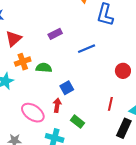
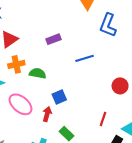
pink ellipse: (33, 113) -> (20, 104), moved

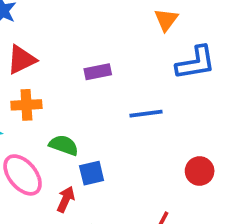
blue L-shape: (108, 25) -> (196, 63), turned -130
green semicircle: (38, 73) -> (64, 145), moved

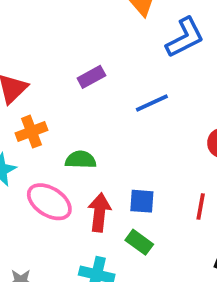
blue square: (92, 173) -> (142, 201), moved, turned 35
red arrow: (66, 199) -> (99, 212), size x1.4

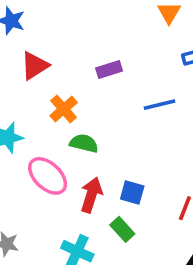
orange cross: (31, 132) -> (64, 109), moved, turned -32

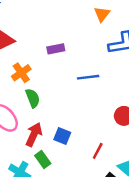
green semicircle: (84, 143) -> (33, 98), turned 48
green rectangle: (122, 229) -> (43, 159), moved

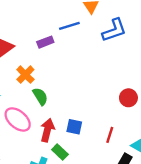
purple rectangle: (56, 49) -> (45, 42), moved
blue line: (88, 77) -> (69, 26), moved

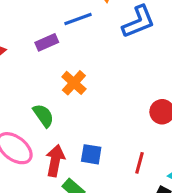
orange cross: (25, 75) -> (74, 83), moved

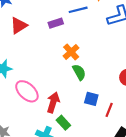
green semicircle: (43, 116) -> (79, 72), moved
blue square: (91, 154) -> (91, 99), moved

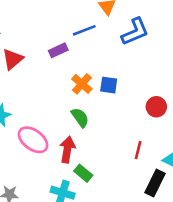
green semicircle: (79, 72) -> (80, 117), moved
blue square: (91, 99) -> (109, 85), moved

